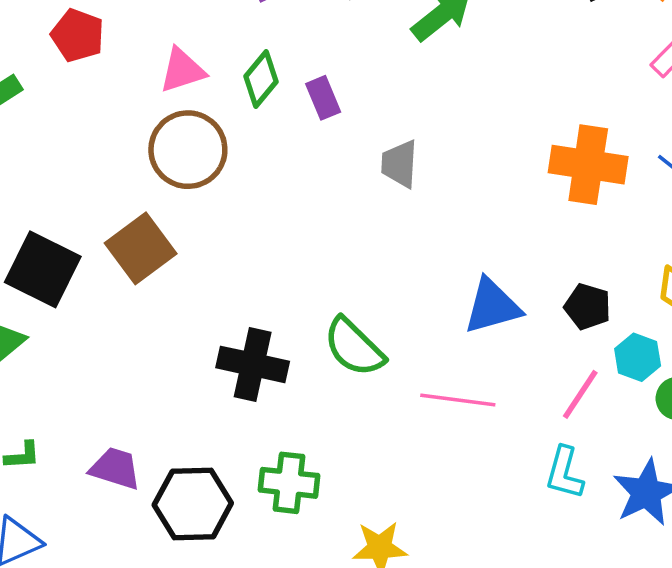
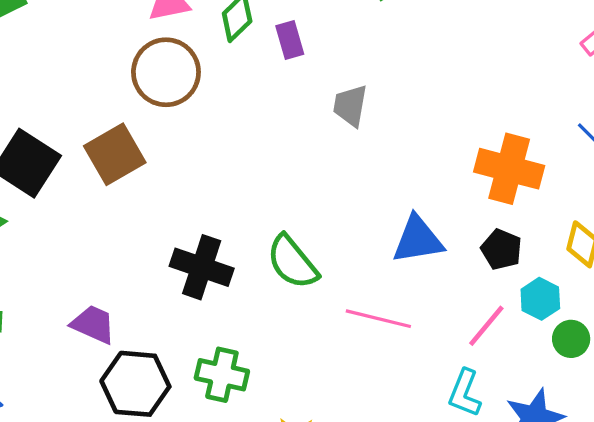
orange cross: (588, 165) -> (509, 169), moved
purple trapezoid: (115, 468) -> (93, 324), moved

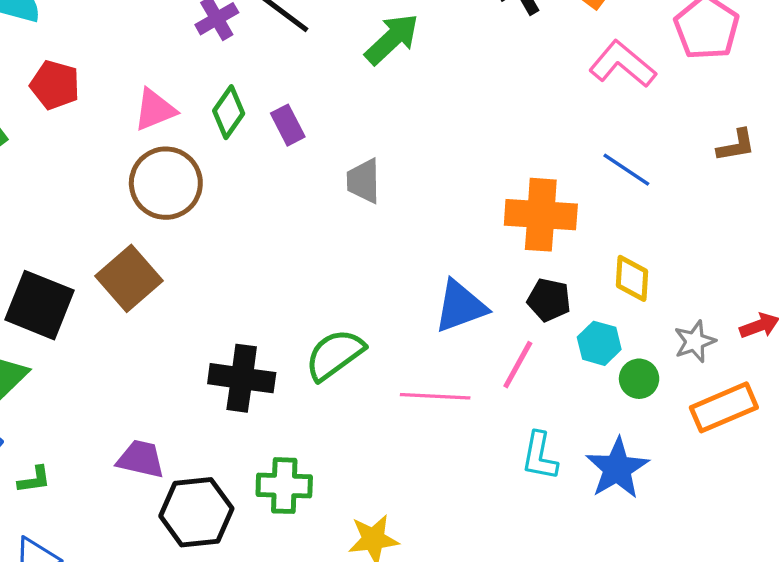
green semicircle: (292, 262) -> (335, 355), turned 104
pink line: (486, 326) -> (518, 365), moved

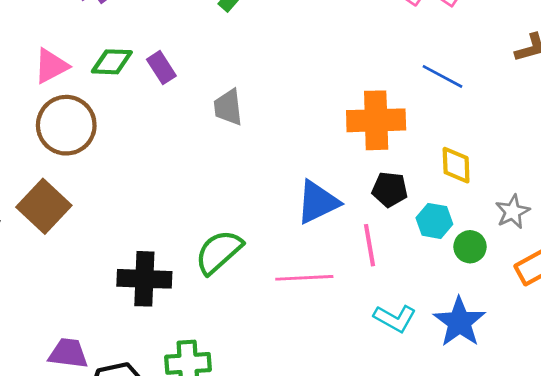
green diamond: (229, 112) -> (112, 62), turned 63
pink line: (518, 365) -> (370, 245), turned -33
cyan L-shape: (540, 456) -> (395, 318), turned -66

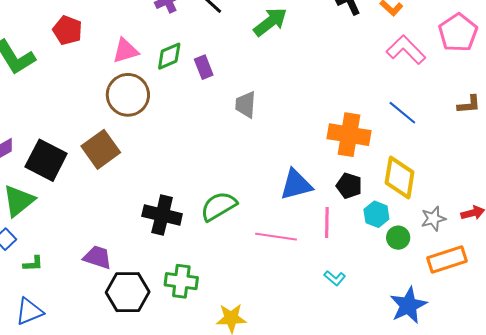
green diamond: (112, 62) -> (169, 56), turned -36
yellow diamond: (456, 165) -> (400, 178), size x1.5
cyan L-shape: (395, 318) -> (335, 278), size x0.7
blue star: (459, 322) -> (408, 305), moved

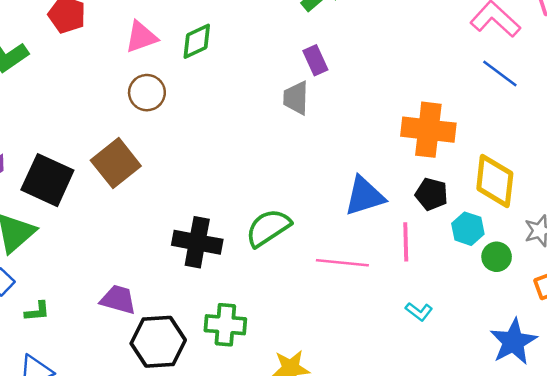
purple rectangle: (204, 67) -> (315, 60), moved
brown circle: (128, 95) -> (147, 93), size x0.7
blue line: (402, 113) -> (500, 74), moved

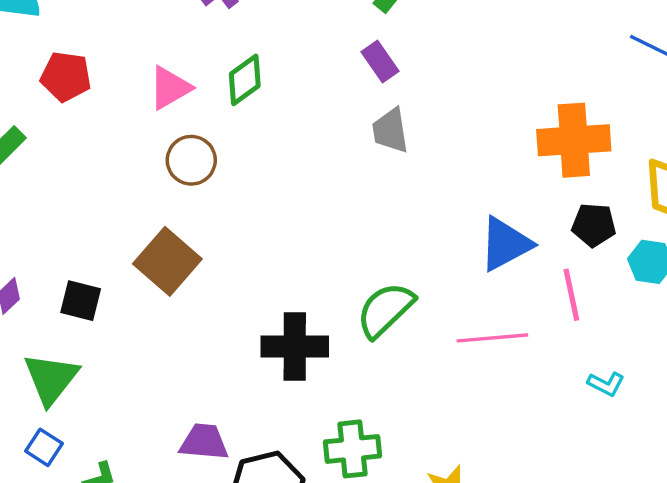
purple rectangle: (315, 60) -> (380, 61), moved
black square: (47, 180) -> (81, 301), size x0.6

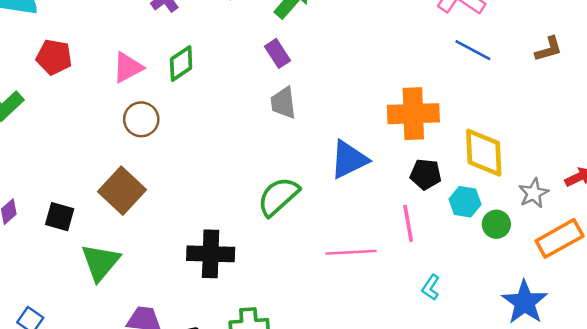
blue triangle: (505, 244) -> (349, 160), moved
green semicircle: (385, 310) -> (278, 197), moved
green triangle: (51, 379) -> (100, 262), moved
cyan L-shape: (606, 384) -> (431, 287), turned 95

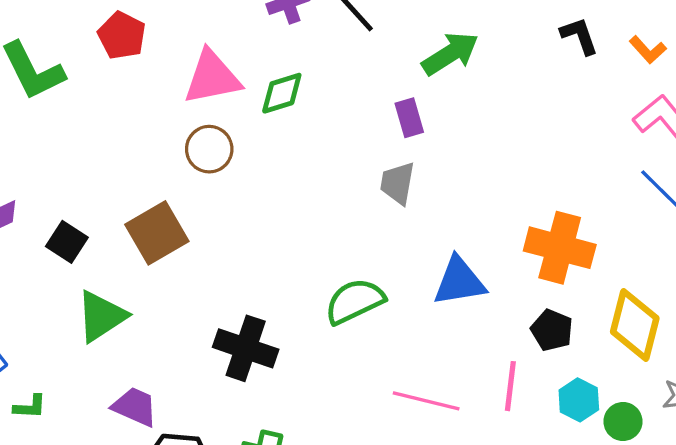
pink triangle: (128, 67) -> (212, 77), size x1.4
cyan hexagon: (465, 202) -> (579, 400), moved

